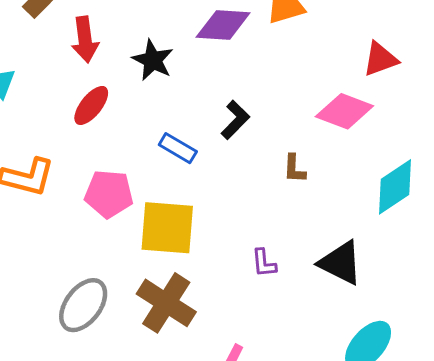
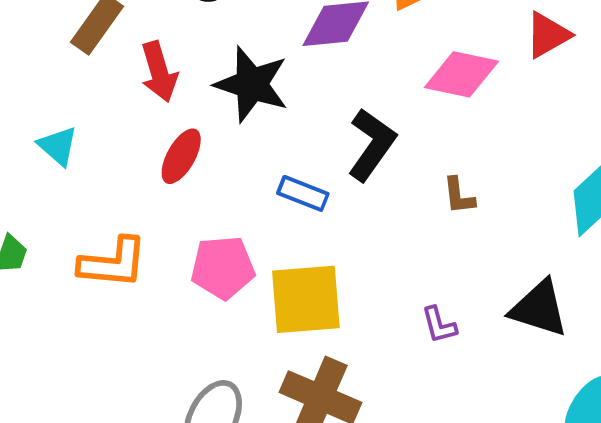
black star: (153, 60) -> (252, 84), size x1.4
pink diamond: (344, 111) -> (461, 74), moved
black L-shape: (235, 120) -> (372, 145), size x1.4

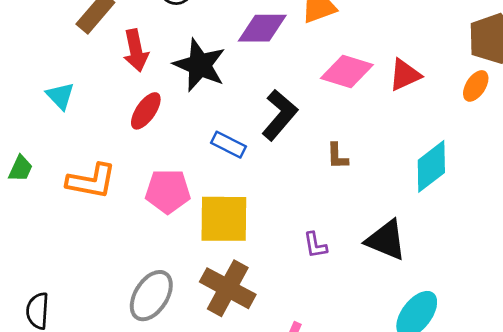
red triangle: (548, 35) -> (405, 75), moved

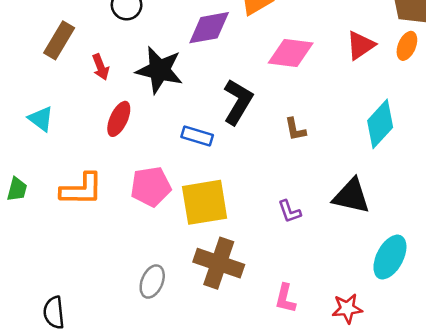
red arrow: (136, 50) -> (101, 67), size x0.7
red triangle: (405, 75) -> (361, 45), moved
gray ellipse: (151, 296) -> (152, 282), size x0.7

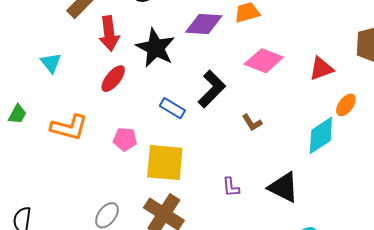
orange ellipse: (407, 46) -> (346, 105), moved
red arrow: (101, 67) -> (109, 33), size x1.6
brown L-shape: (295, 129) -> (252, 123), turned -35
pink pentagon: (151, 187) -> (125, 139), size x0.7

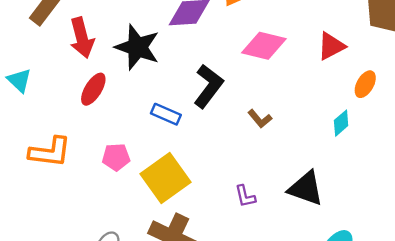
cyan diamond: (321, 135) -> (341, 123), size x0.6
yellow square: (165, 163) -> (165, 178), turned -33

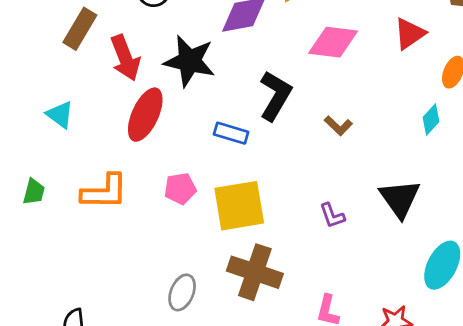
red ellipse: (93, 89) -> (145, 115), size x1.4
yellow square: (165, 178) -> (239, 206), turned 33
black triangle: (306, 188) -> (400, 199), turned 42

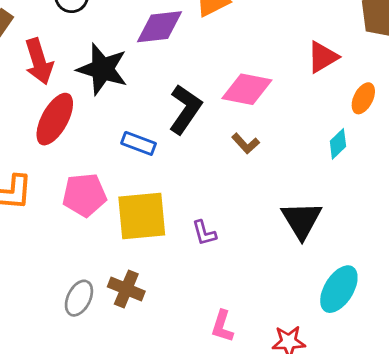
pink diamond: (333, 42) -> (247, 89), moved
pink pentagon: (180, 189) -> (84, 195), size x1.4
purple L-shape: (332, 216) -> (204, 233), moved
brown cross: (255, 272) -> (126, 289), moved, size x0.7

